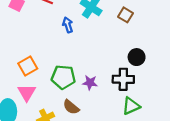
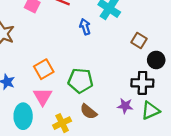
brown square: (125, 15) -> (139, 40), moved
purple star: (90, 83) -> (125, 106), moved

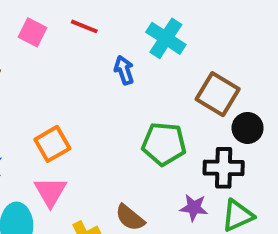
brown square: (139, 40) -> (218, 94), size x1.5
green pentagon: (80, 81) -> (164, 144), moved

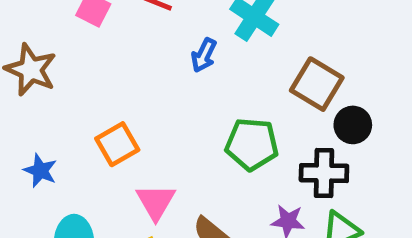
blue arrow: (124, 70) -> (204, 55), turned -136
pink triangle: (50, 192) -> (156, 202), moved

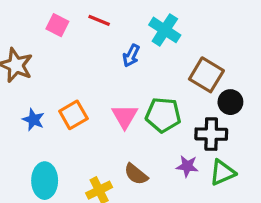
blue star: (40, 171) -> (33, 120), moved
pink triangle: (156, 202) -> (125, 116), moved

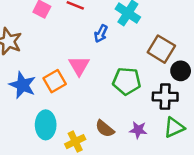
pink triangle: (125, 116) -> (79, 66), moved
blue star: (33, 120) -> (23, 85), size x1.5
purple star: (187, 166) -> (138, 130), moved
cyan ellipse: (45, 181) -> (46, 125), moved

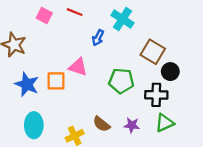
pink triangle: (79, 66) -> (78, 67), turned -42
orange square: (55, 81) -> (56, 81), turned 30
cyan ellipse: (46, 125) -> (34, 125), moved

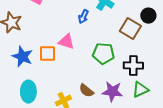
black circle: (170, 72) -> (148, 16), moved
purple star: (132, 125) -> (112, 92), size x1.5

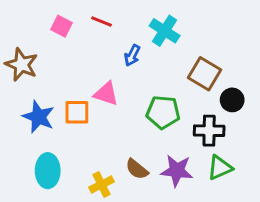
black circle: (148, 16) -> (232, 100), moved

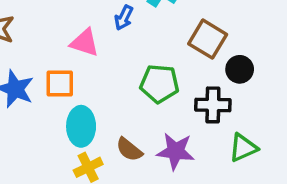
pink triangle: (106, 94) -> (85, 43), moved
green triangle: (220, 168) -> (243, 148), moved
cyan ellipse: (48, 171) -> (81, 126), moved

